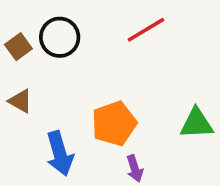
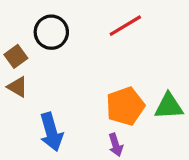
brown square: (18, 47) -> (16, 56), moved
orange pentagon: (114, 124) -> (125, 106), moved

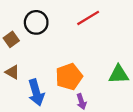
brown triangle: (18, 87) -> (12, 72), moved
orange pentagon: (125, 106) -> (69, 77), moved

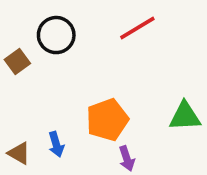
brown triangle: (12, 72) -> (19, 153), moved
blue arrow: (36, 92) -> (56, 144), size x0.6

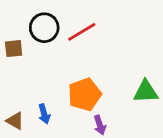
red line: (137, 28) -> (82, 32), moved
brown square: (17, 62) -> (14, 49), turned 30

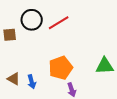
brown triangle: (15, 121) -> (14, 79), moved

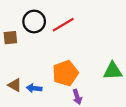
blue arrow: (32, 82) -> (34, 88), turned 112

